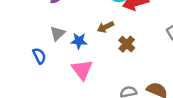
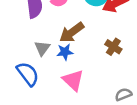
brown arrow: (105, 27) -> (72, 32), moved, size x1.5
blue semicircle: (39, 56) -> (28, 74), size x1.5

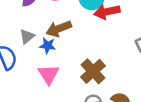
brown cross: (113, 47) -> (93, 71), moved, size x1.5

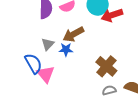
pink triangle: (48, 74) -> (46, 74), moved

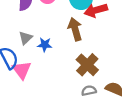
brown arrow: (73, 34) -> (75, 29), moved, turned 100

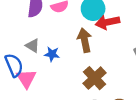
gray triangle: (26, 38) -> (33, 46), turned -48

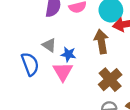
pink triangle: (26, 79) -> (63, 72), moved

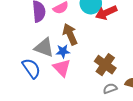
brown arrow: (101, 42) -> (70, 34), moved
gray triangle: (49, 45) -> (44, 47), size x1.5

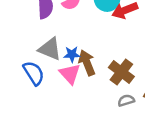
brown arrow: (70, 34) -> (87, 63), moved

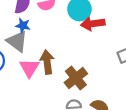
blue star: (72, 54) -> (23, 26), moved

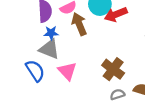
brown arrow: (47, 62) -> (79, 24), moved

